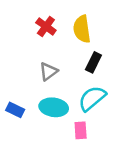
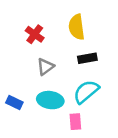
red cross: (46, 26) -> (35, 34), moved
black rectangle: (93, 62) -> (87, 58), turned 54

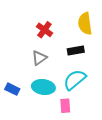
yellow semicircle: (77, 27) -> (85, 24), moved
red cross: (35, 34) -> (44, 30), moved

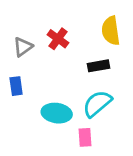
gray triangle: (39, 58) -> (23, 47), moved
blue rectangle: (12, 89) -> (16, 86), moved, turned 56

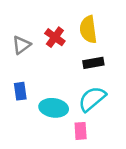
yellow semicircle: (111, 31) -> (88, 29), moved
blue rectangle: (16, 86) -> (20, 91), moved

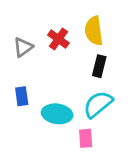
black rectangle: (93, 63) -> (99, 66), turned -66

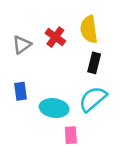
pink rectangle: (86, 138) -> (71, 135), moved

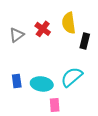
black rectangle: (94, 63) -> (85, 41), moved
blue rectangle: (21, 91) -> (17, 81), moved

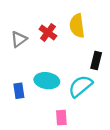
black rectangle: (85, 41) -> (96, 60), moved
cyan ellipse: (42, 84) -> (47, 81), moved

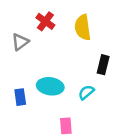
red cross: (48, 32) -> (45, 21), moved
cyan semicircle: (80, 86) -> (86, 92), size x0.6

